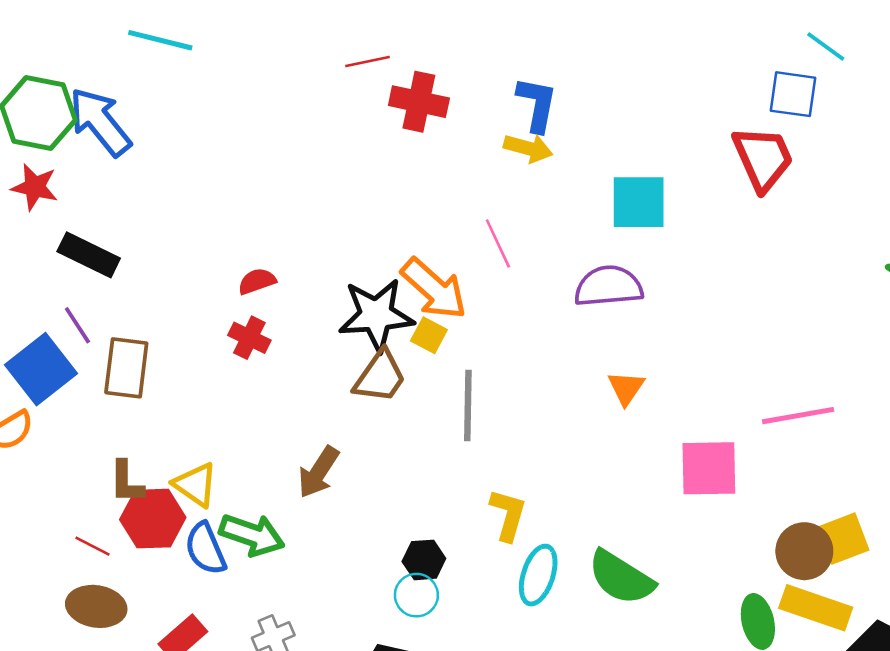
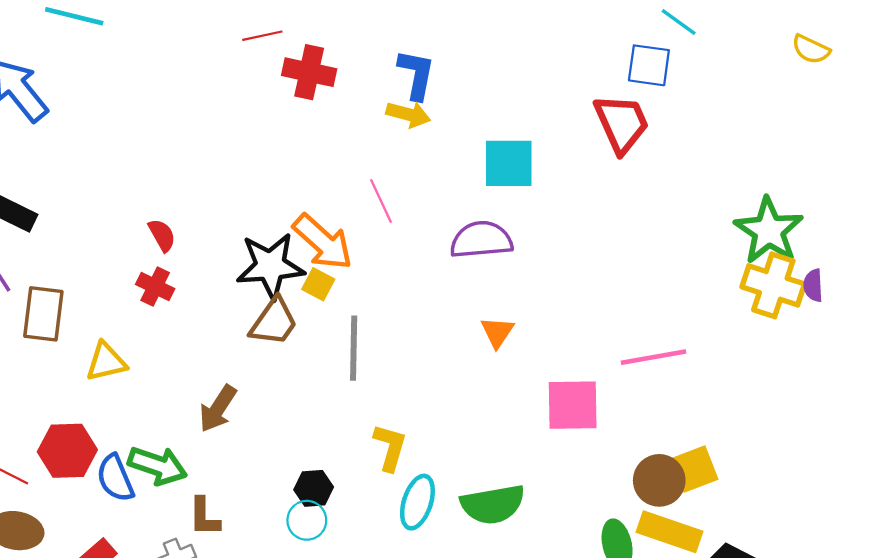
red semicircle: (257, 281) -> (162, 235), turned 80
brown L-shape: (126, 482) -> (204, 517), moved
yellow triangle: (195, 485) -> (106, 362), moved, turned -48
green semicircle: (621, 578) -> (493, 504), turned -42

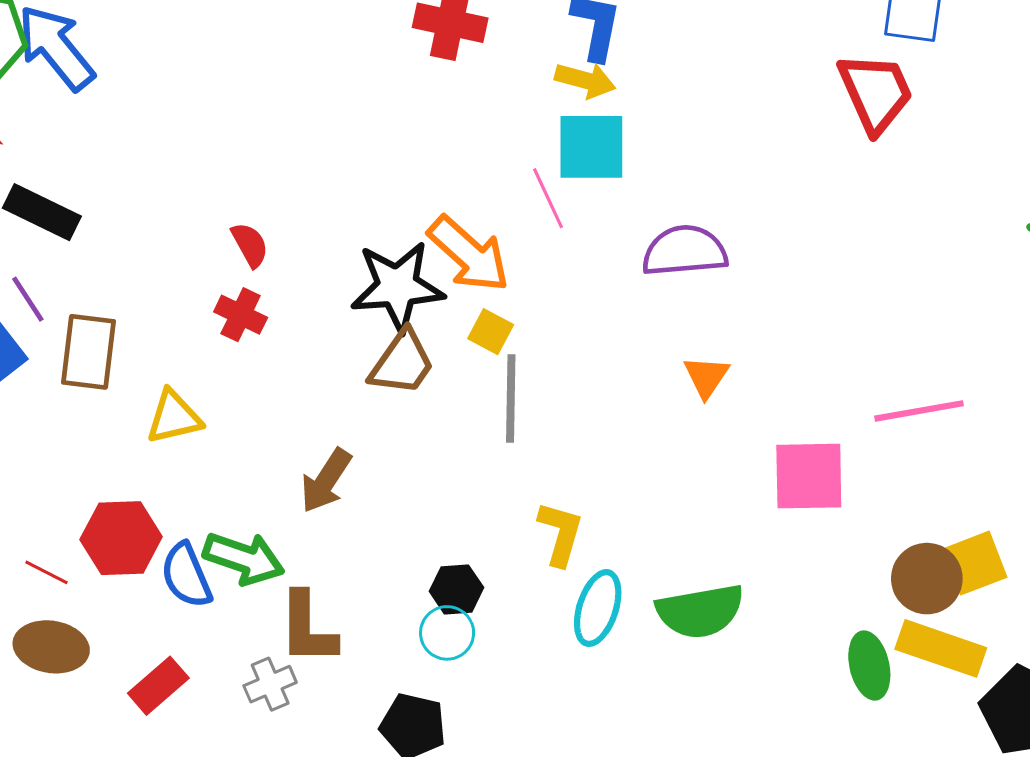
cyan square: (509, 163) -> (591, 147), moved
yellow square: (318, 284) -> (491, 332), moved
brown L-shape: (204, 517) -> (307, 628), size x1.4

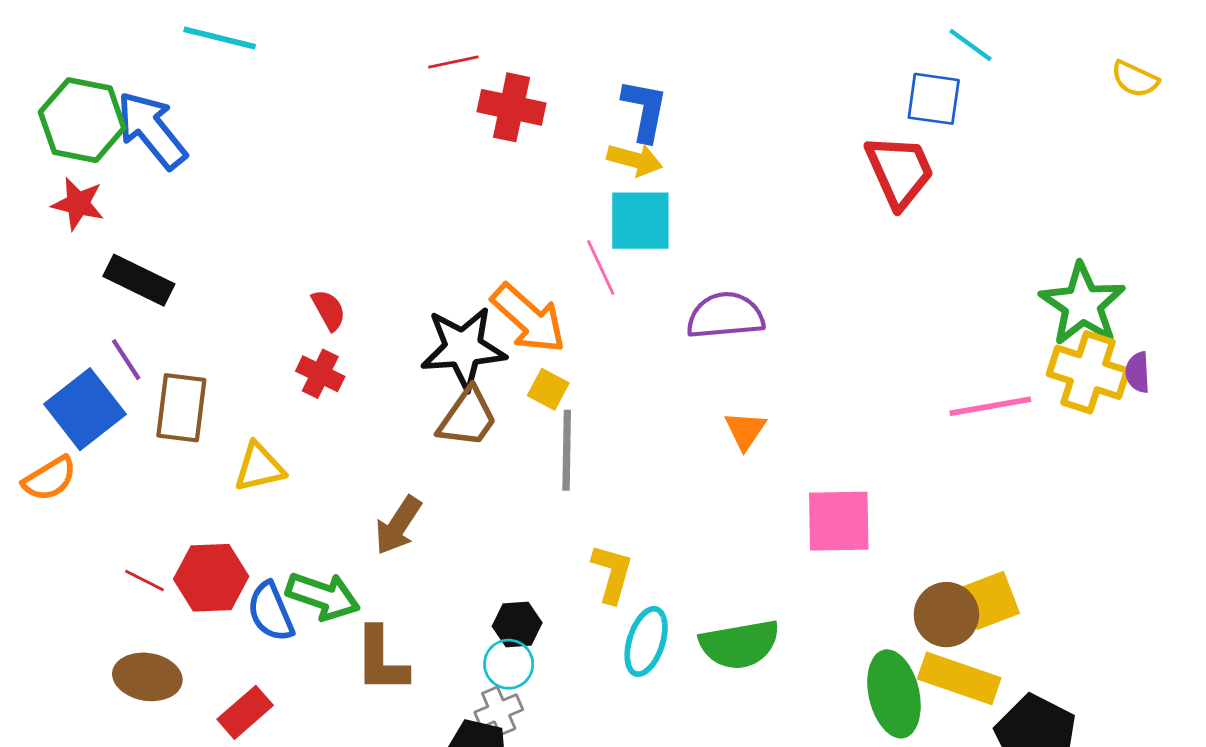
pink line: (919, 411) -> (990, 406), moved
red line: (47, 572) -> (145, 581), moved
green ellipse: (869, 665) -> (894, 694), size x1.4
gray cross: (270, 684) -> (499, 711), moved

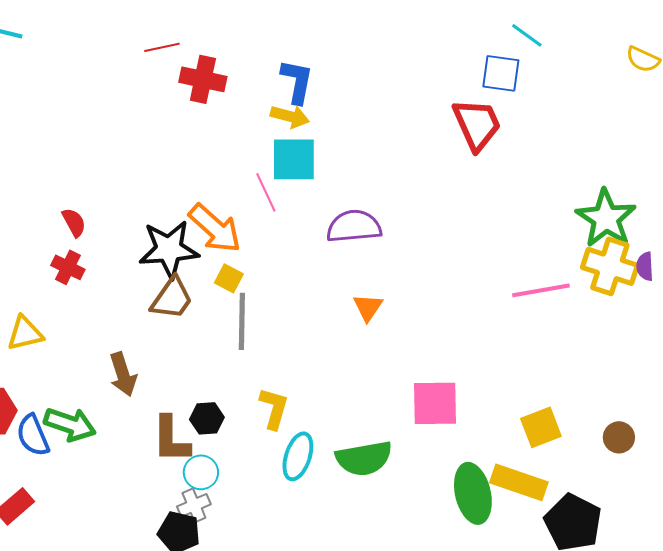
pink square: (839, 521) -> (435, 403), moved
brown arrow: (398, 525) -> (123, 374), turned -51
brown circle: (946, 615) -> (619, 437), moved, size x0.7
black hexagon: (517, 624) -> (207, 418), moved
brown L-shape: (381, 660) -> (171, 439), moved

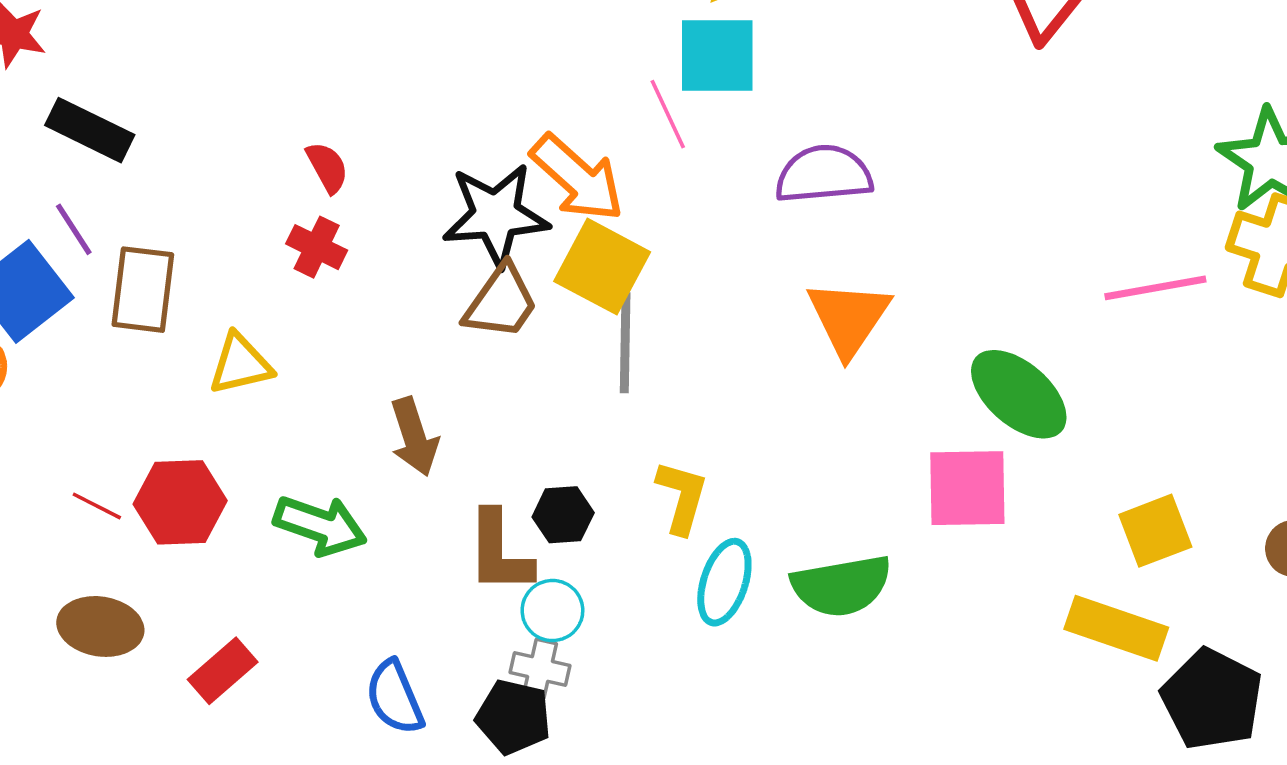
yellow square: (229, 278) -> (602, 267), size x1.8
orange triangle: (368, 307) -> (849, 318), size x1.6
blue semicircle: (33, 435) -> (395, 697), moved
green ellipse: (473, 493) -> (1019, 394), moved, turned -36
gray cross: (194, 505) -> (540, 669), turned 36

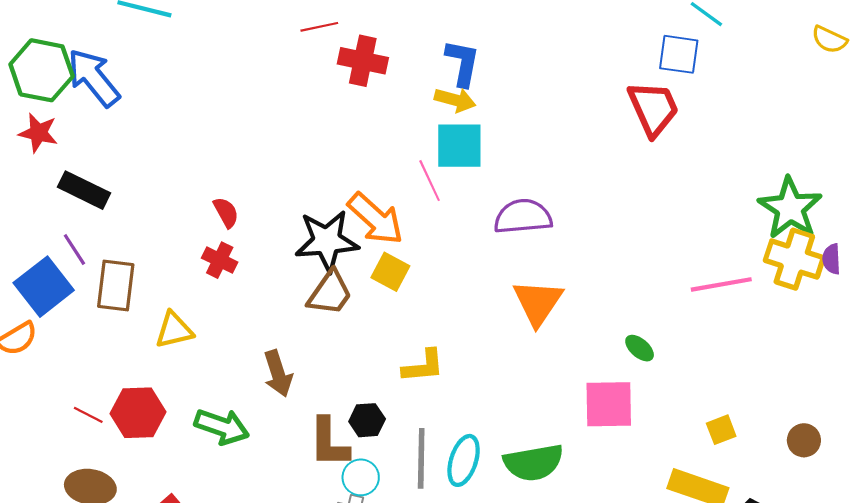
yellow square: (602, 267) -> (390, 272), size x0.7
gray line: (625, 343) -> (421, 458), moved
green ellipse: (1019, 394) -> (640, 348), size x0.5
yellow L-shape: (682, 497) -> (423, 366), moved, turned 69
yellow square: (1155, 531) -> (721, 430), size x0.7

